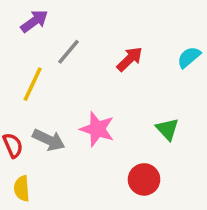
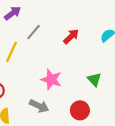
gray arrow: (49, 140) -> (39, 106), moved

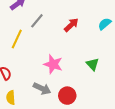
red circle: (80, 110) -> (67, 96), moved

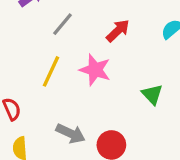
yellow line: (17, 39) -> (51, 71), moved
pink star: (53, 64) -> (95, 70), moved

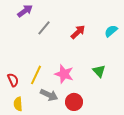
pink star: (95, 70) -> (64, 74), moved
yellow line: (51, 71) -> (36, 75), moved

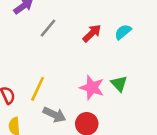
cyan semicircle: (111, 31) -> (123, 32), moved
pink star: (64, 74) -> (92, 88), moved

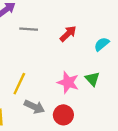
gray line: (48, 28) -> (29, 29), turned 54
cyan semicircle: (123, 32) -> (102, 44), moved

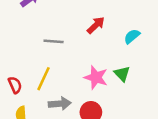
gray line: (29, 29) -> (54, 41), moved
gray arrow: (34, 107) -> (60, 104), turned -30

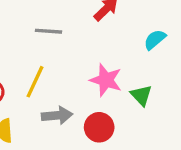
cyan semicircle: (132, 36) -> (155, 40), moved
green triangle: (122, 74) -> (141, 95), moved

